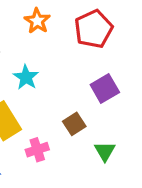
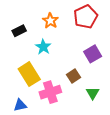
orange star: (37, 21) -> (50, 21), moved
pink cross: (37, 150) -> (50, 92), size x1.5

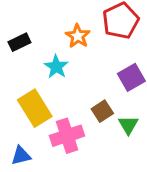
orange star: (50, 21) -> (78, 36), moved
green triangle: (93, 93) -> (128, 125), moved

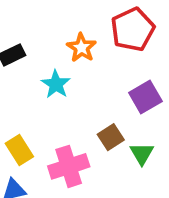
yellow rectangle: (35, 108) -> (19, 150), moved, size x0.7

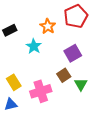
purple square: (145, 97) -> (73, 53), moved

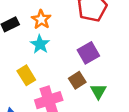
orange star: (48, 26) -> (41, 19), moved
yellow rectangle: (14, 82) -> (26, 75), moved

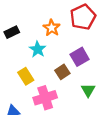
orange star: (41, 19) -> (52, 28), moved
brown square: (77, 80) -> (62, 72), moved

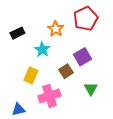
yellow rectangle: (26, 76) -> (31, 75), turned 56

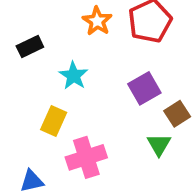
orange star: (56, 29) -> (97, 21), moved
brown square: (66, 71) -> (177, 114), moved

